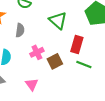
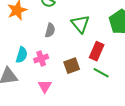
gray semicircle: (20, 30) -> (50, 30), moved
pink cross: (37, 52) -> (41, 59), moved

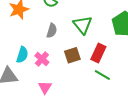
pink cross: (41, 59) -> (42, 59), turned -32
brown square: (72, 66) -> (72, 55), moved

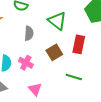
green line: (102, 75) -> (74, 77), moved

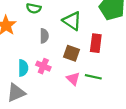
brown square: (54, 52) -> (71, 53), turned -35
pink triangle: (35, 89) -> (73, 79), moved

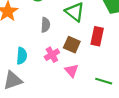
pink cross: (43, 66) -> (52, 55), moved, turned 32
green line: (93, 77) -> (104, 81), moved

